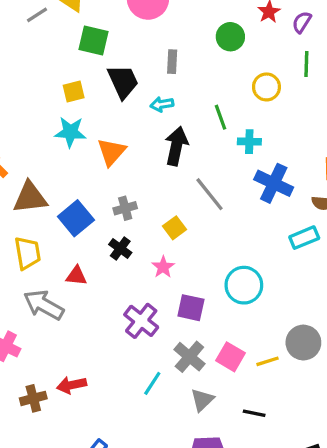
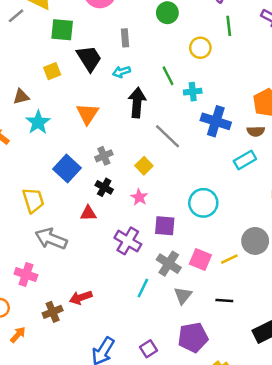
cyan star: (70, 132) -> (38, 122), moved, turned -30
brown triangle: (30, 198) -> (21, 97), moved, size x0.6
red triangle: (76, 276) -> (88, 213), moved

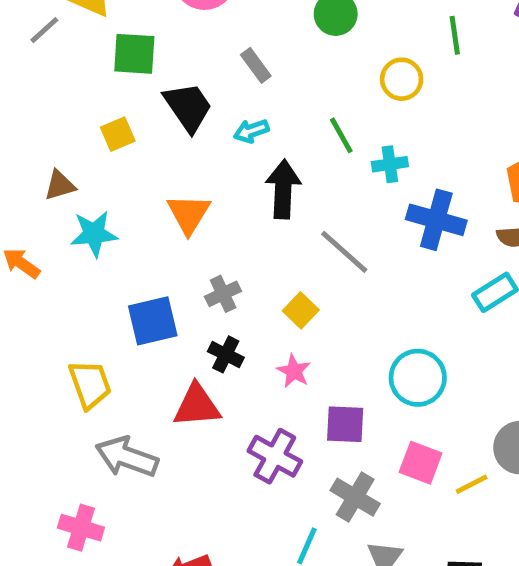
gray rectangle: (125, 38) -> (256, 65), turned -30
cyan star: (38, 122) -> (94, 234), turned 30
blue square: (67, 169) -> (153, 321), turned 36
red triangle: (88, 213) -> (197, 406), size x1.5
pink square: (200, 260) -> (421, 463), moved

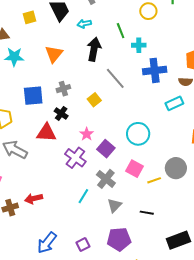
blue cross: (436, 220) -> (155, 70), turned -30
pink star: (294, 371) -> (87, 134), moved
purple square: (345, 424) -> (106, 149), turned 30

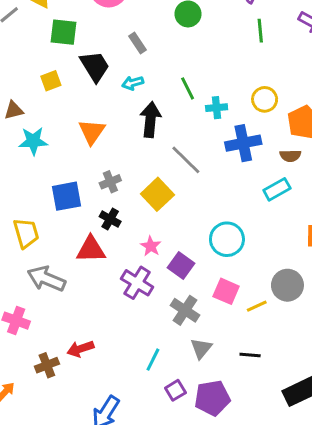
yellow circle: (148, 11) -> (265, 99), moved
yellow square: (94, 100) -> (157, 194), size x1.5
cyan line: (83, 196) -> (153, 360), moved
purple square: (83, 245) -> (175, 390), moved

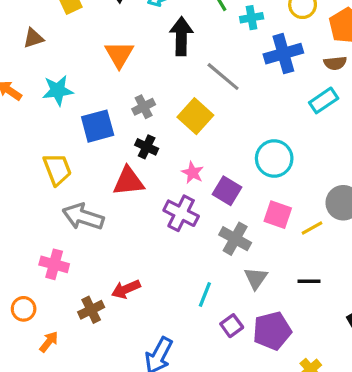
cyan star: (33, 141) -> (58, 90), moved

